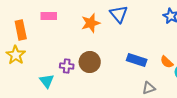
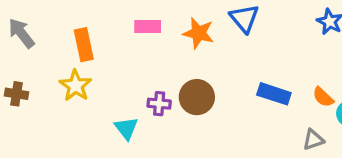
pink rectangle: (49, 16) -> (148, 27), moved
orange star: (91, 23) -> (198, 33), turned 30
gray triangle: (149, 88) -> (313, 140), moved

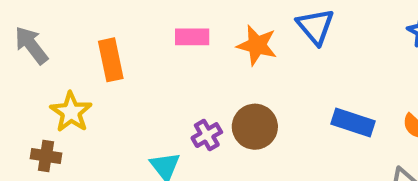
yellow star: (76, 86) -> (71, 112), moved
brown cross: (16, 94) -> (46, 156), moved
purple cross: (159, 104) -> (207, 135), turned -35

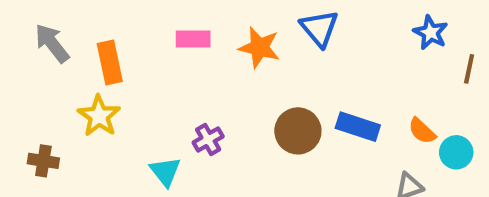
gray arrow: (31, 45) -> (52, 43), moved
yellow star: (71, 112) -> (99, 116), moved
brown circle: (255, 127) -> (298, 131), moved

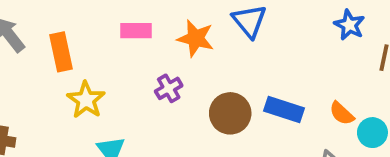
yellow star: (99, 116) -> (86, 100), moved
purple cross: (208, 139) -> (169, 88), moved

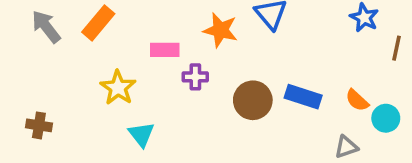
pink rectangle: (136, 31) -> (165, 50), moved
orange rectangle: (61, 52) -> (98, 23), moved, turned 52
purple cross: (169, 88) -> (195, 77), turned 30

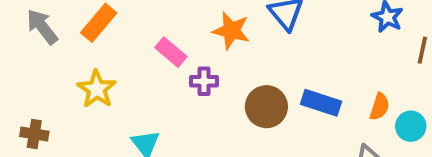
pink rectangle: (165, 50) -> (171, 52), turned 40
yellow star: (118, 88) -> (97, 89), moved
orange semicircle: (357, 100) -> (380, 107), turned -115

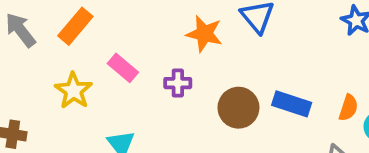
pink rectangle: (171, 52) -> (123, 68), moved

